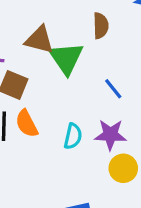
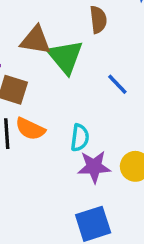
orange semicircle: (27, 124) -> (30, 129), turned -32
purple star: (110, 135) -> (94, 167), moved

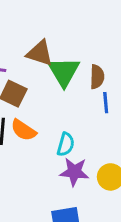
brown semicircle: (98, 20) -> (97, 77), moved
blue line: (117, 84) -> (106, 103), turned 30

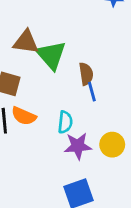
brown semicircle: (97, 77) -> (86, 74), moved
blue line: (106, 103) -> (92, 92), moved

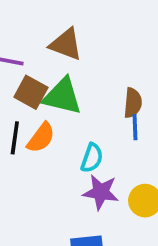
green triangle: (51, 55) -> (62, 96), moved, turned -48
orange semicircle: (24, 116) -> (41, 138), turned -90

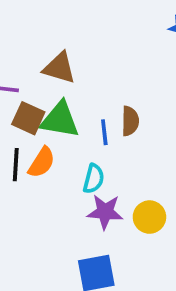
blue line: (135, 127) -> (104, 132), moved

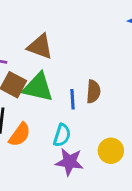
orange semicircle: (42, 162) -> (20, 135), moved
yellow circle: (149, 217) -> (111, 151), moved

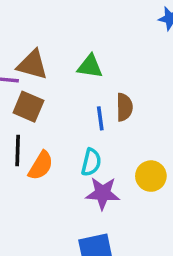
brown triangle: (40, 47) -> (32, 65), moved
green triangle: (38, 87) -> (90, 66), moved, size x0.7

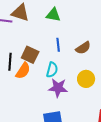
brown square: (28, 107) -> (30, 55), moved
brown semicircle: (124, 107) -> (83, 48), moved, turned 56

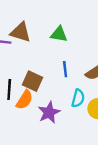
cyan semicircle: (52, 70) -> (78, 98), moved
purple star: (58, 88) -> (49, 112), moved, turned -30

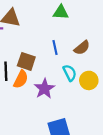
green triangle: (59, 34) -> (61, 12), moved
cyan semicircle: (78, 98) -> (70, 73), turned -35

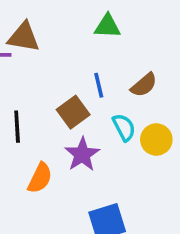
brown square: (26, 61) -> (73, 112), moved, turned 36
orange semicircle: (21, 79) -> (40, 178), moved

